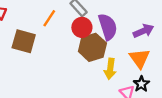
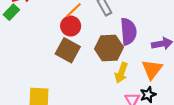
red circle: (82, 27) -> (71, 26), moved
brown square: (24, 41) -> (68, 50), moved

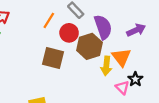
red circle: (71, 26) -> (69, 33), moved
orange triangle: (152, 69) -> (121, 57), moved

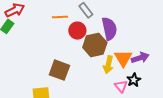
orange line: (49, 20) -> (60, 17), turned 49
purple arrow: (136, 30) -> (140, 58), moved
brown square: (53, 58) -> (59, 70), moved

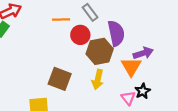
purple arrow: (140, 58) -> (143, 53), moved
yellow arrow: (108, 65) -> (98, 79), moved

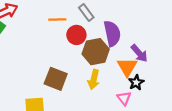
purple arrow: (143, 53) -> (139, 53), turned 66
black star: (143, 91) -> (136, 82), moved

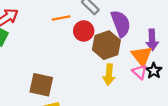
purple arrow: (139, 53) -> (152, 40), turned 48
brown square: (56, 79) -> (41, 85), moved
pink triangle: (124, 98) -> (140, 72), moved

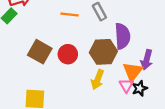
red circle: (84, 31) -> (68, 54), moved
brown square: (41, 85) -> (40, 52), moved

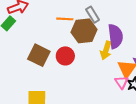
brown hexagon: (103, 52) -> (84, 31), moved
yellow arrow: (98, 80) -> (106, 50), moved

